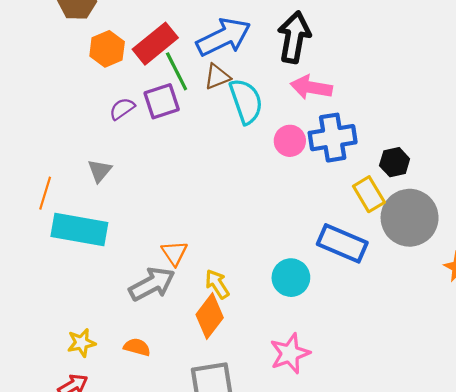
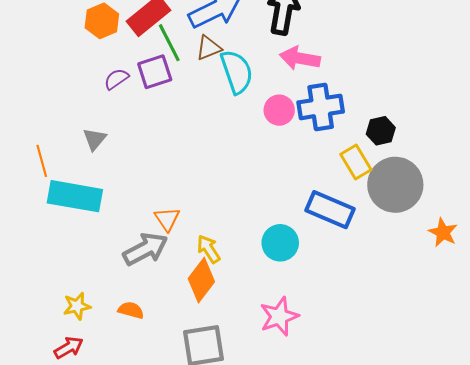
orange line: (45, 193) -> (42, 161), turned -32

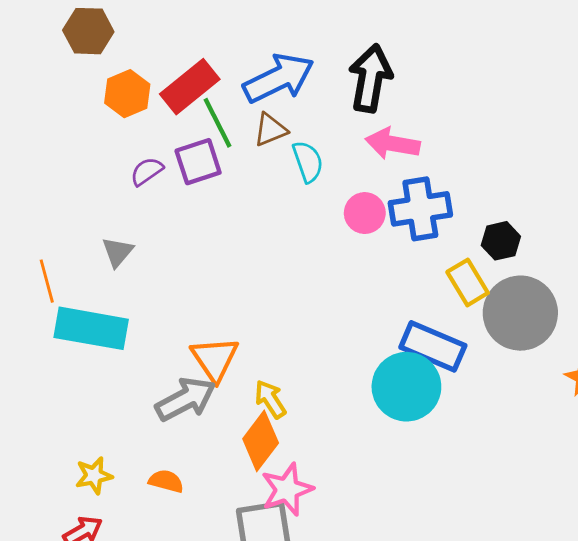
cyan semicircle: (237, 72) -> (308, 162), size x0.7
orange triangle: (167, 219) -> (215, 359), size x1.4
cyan circle: (280, 243) -> (406, 387), moved, size x1.4
pink star: (279, 316) -> (287, 489), moved

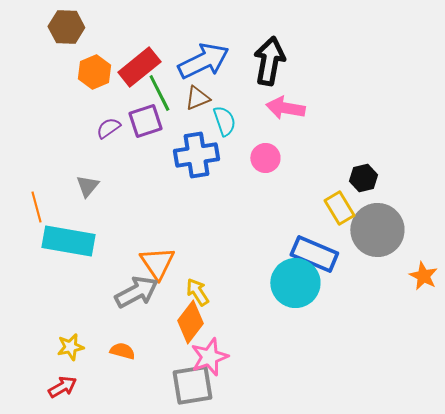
blue cross: (420, 209) -> (196, 155), moved

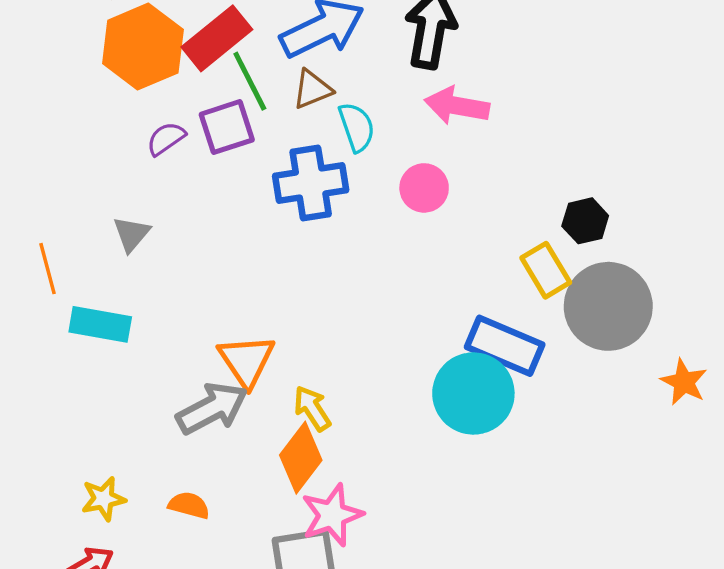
orange hexagon: (94, 72) -> (143, 47), size x1.5
cyan rectangle: (68, 241) -> (100, 324), size x0.7

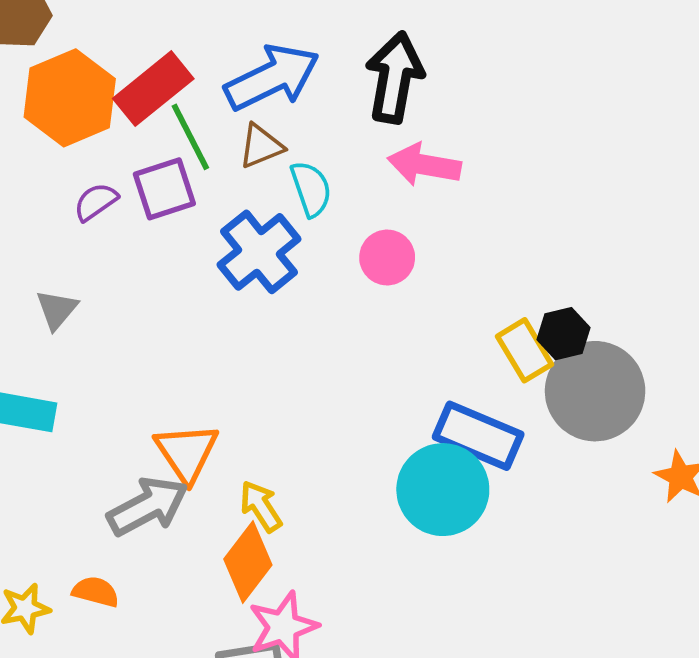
blue cross: (311, 183) -> (259, 252), turned -30
black hexagon: (585, 221) -> (563, 334), moved
orange semicircle: (189, 505) -> (96, 592), moved

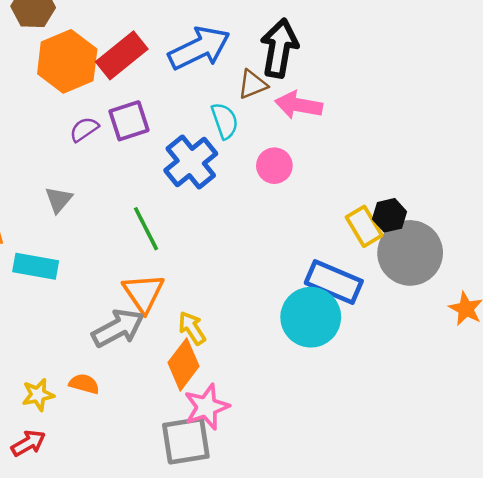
green line: (190, 137) -> (146, 229), moved
brown triangle: (261, 146) -> (253, 84), moved

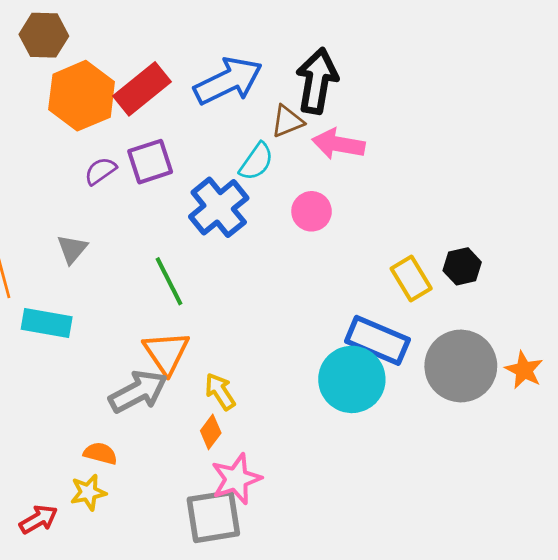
cyan semicircle: (225, 121) -> (256, 162), turned 54
black hexagon: (390, 215) -> (462, 266), moved
gray circle: (410, 253) -> (461, 366), moved
orange diamond: (183, 364) -> (211, 432), size x0.6
yellow star: (38, 395) -> (88, 492), moved

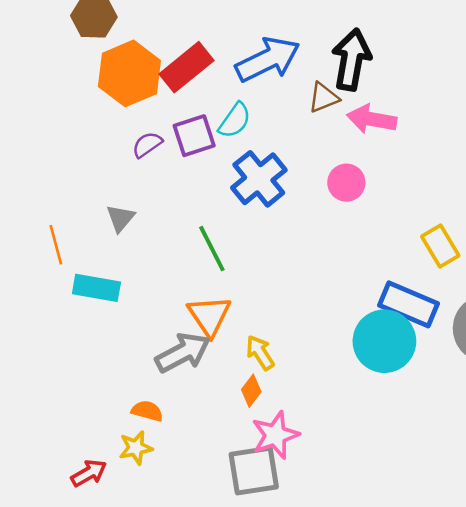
cyan semicircle: (256, 162) -> (235, 120), moved

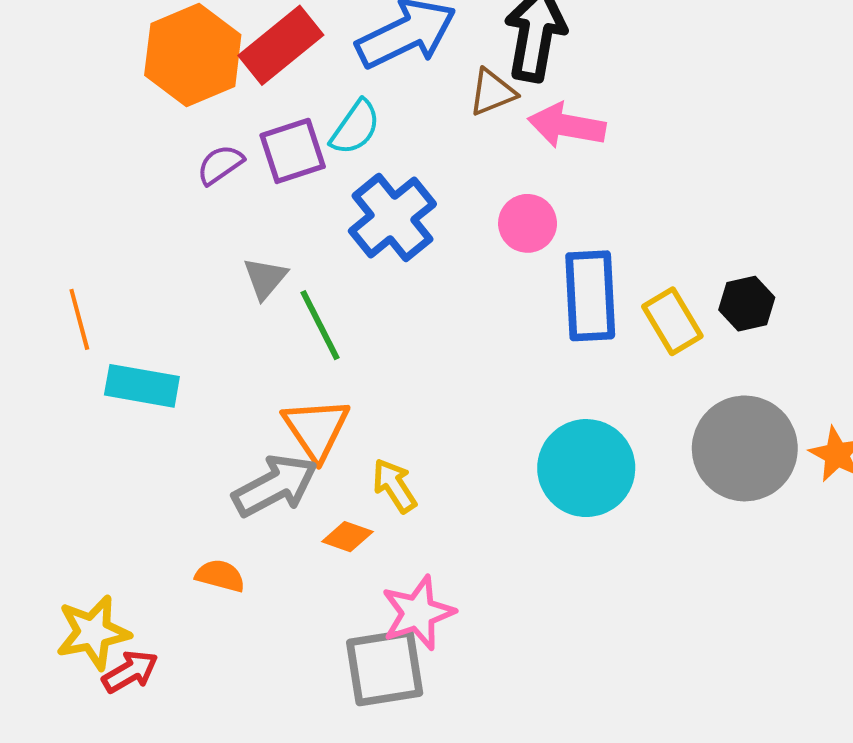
gray triangle: (121, 218) -> (265, 278), moved
blue rectangle: (409, 304) -> (590, 296), moved, turned 64
orange diamond: (251, 391) -> (347, 537), moved, turned 72
yellow star: (136, 448) -> (93, 632), moved, size x1.4

